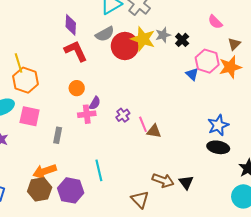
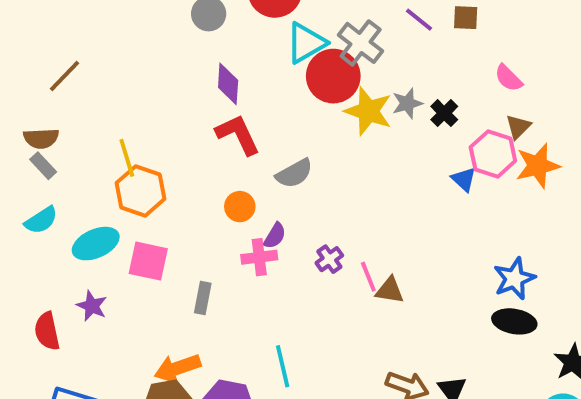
gray semicircle: (105, 34) -> (294, 173), moved
brown triangle: (234, 44) -> (518, 127), moved
red circle: (125, 46) -> (333, 76), moved

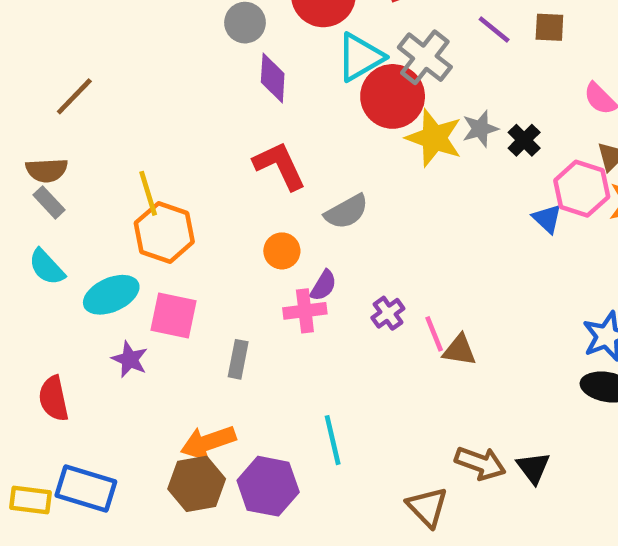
purple diamond: (228, 84) -> (273, 78), moved
cyan semicircle: (41, 220) -> (47, 267), turned 80
purple star: (92, 306) -> (130, 359), moved

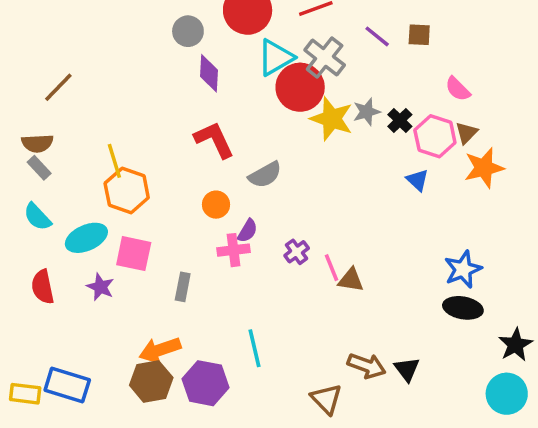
pink hexagon: (582, 189) -> (435, 136), moved
red semicircle: (54, 399) -> (43, 287), moved

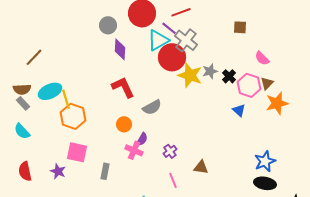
purple line: (377, 36) -> (169, 28), moved
cyan ellipse: (86, 238) -> (50, 91), moved
pink cross: (234, 250) -> (134, 150), turned 30
pink line: (332, 268) -> (173, 180), moved

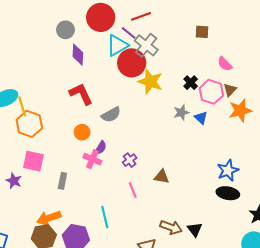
gray star: (210, 71) -> (181, 113), moved

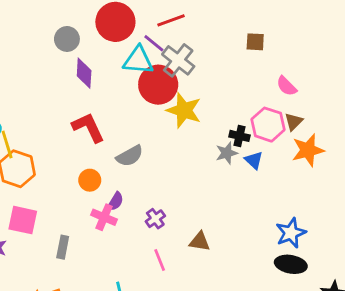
cyan triangle: (117, 45) -> (138, 60), turned 35
black cross: (191, 83) -> (239, 136), moved, turned -32

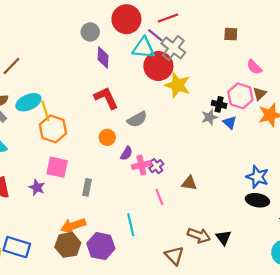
pink cross: (104, 217) -> (141, 165), moved, turned -36
blue star: (291, 233) -> (257, 177), turned -30

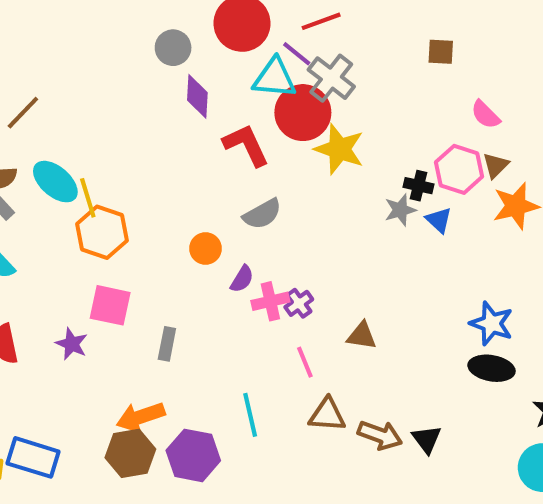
red L-shape: (106, 98) -> (246, 145), moved
cyan ellipse: (28, 102) -> (55, 182), turned 65
brown triangle: (174, 256) -> (327, 415), moved, turned -42

